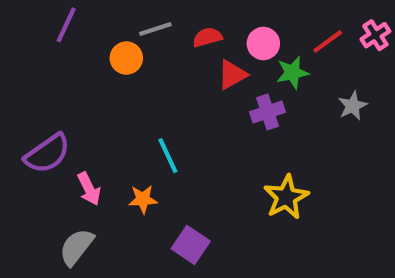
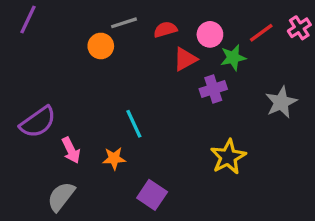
purple line: (66, 25) -> (28, 20), moved
gray star: (353, 106) -> (281, 102), moved, size x1.4

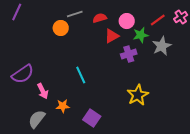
gray star: (281, 102) -> (162, 46), moved
orange star: (114, 158) -> (63, 106), moved

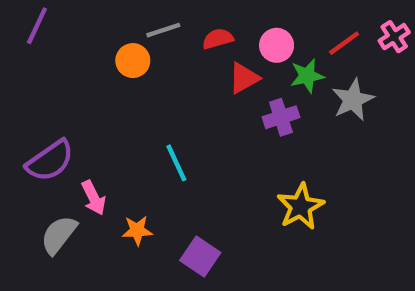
gray semicircle: (37, 119) -> (59, 235), moved

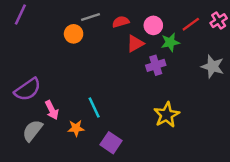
gray star: (353, 100) -> (213, 66), moved, turned -30
cyan line: (176, 163) -> (94, 108), moved

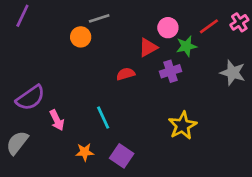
red semicircle: (121, 22) -> (126, 74), moved
orange star: (76, 128) -> (85, 152), moved
gray semicircle: (32, 131) -> (17, 143), moved

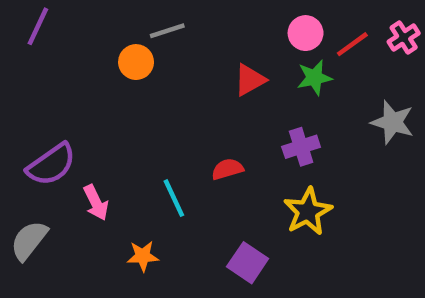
pink circle: (168, 28) -> (306, 33), moved
purple cross: (171, 71) -> (301, 147), moved
red semicircle: (126, 74) -> (227, 169), moved
purple square: (122, 156) -> (248, 263), moved

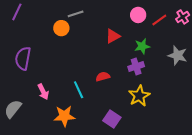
green star: (314, 78) -> (142, 46), moved
purple semicircle: (51, 165) -> (23, 58), moved, turned 135
orange star: (143, 256) -> (64, 116), size x1.5

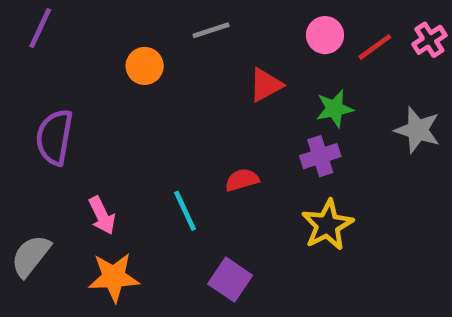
gray line: (76, 14) -> (211, 30), moved
orange star: (64, 116) -> (114, 277), moved
purple square: (112, 119) -> (230, 280), moved

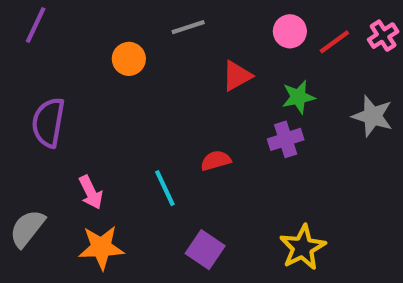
yellow star: (327, 225) -> (303, 247), moved

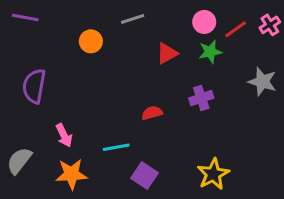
purple line: (36, 25) -> (25, 17), turned 75
green star: (298, 97) -> (210, 52), moved
cyan line: (165, 188) -> (116, 147), moved, turned -75

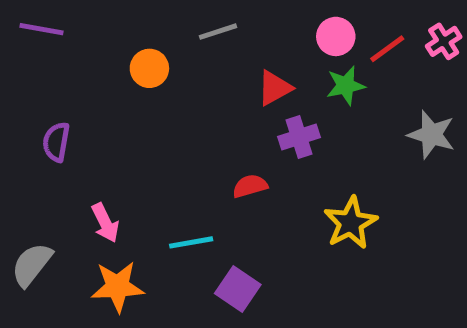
purple semicircle: (34, 86) -> (56, 142), size x0.7
purple cross: (201, 98) -> (299, 137), moved
yellow star: (213, 174) -> (350, 223), moved

